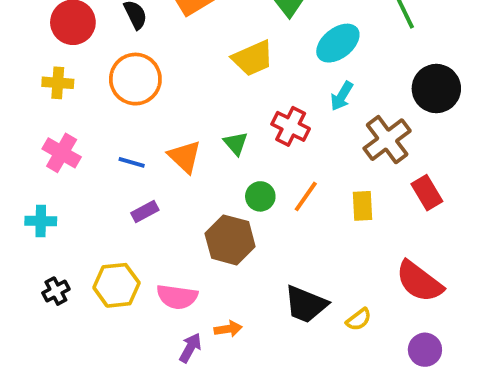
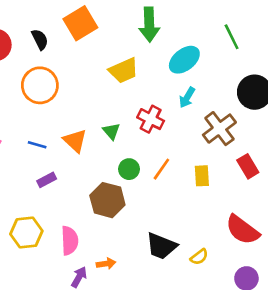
pink semicircle: (177, 297) -> (70, 241), turned -100

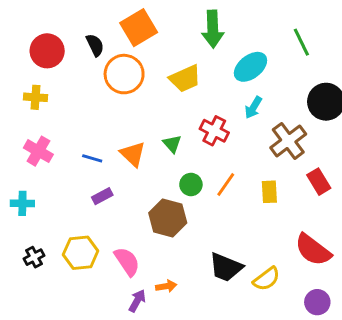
orange circle: (40, 85) -> (124, 74), moved
pink semicircle: (70, 241) -> (127, 261), turned -32
yellow semicircle: (199, 257) -> (266, 279), size x1.4

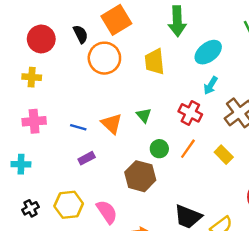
yellow trapezoid: (185, 78) -> (155, 62), turned 108
red cross: (214, 131) -> (190, 113), moved
pink cross: (38, 151) -> (34, 121), turned -35
yellow rectangle: (269, 192) -> (224, 155), turned -42

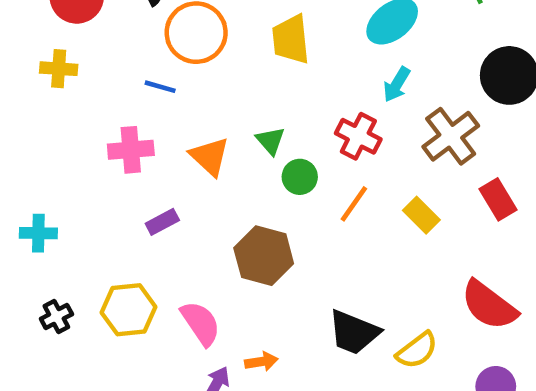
pink cross: (34, 121) -> (131, 150), moved
blue line: (78, 127) -> (160, 87), moved
green circle: (159, 149) -> (300, 177), moved

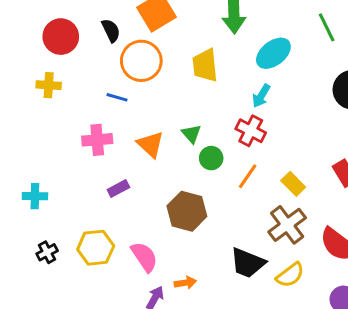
cyan arrow: (397, 84) -> (261, 96), moved
brown cross: (451, 136) -> (287, 225), moved

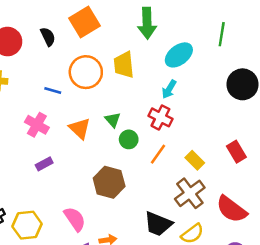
green line: (327, 27) -> (222, 34), turned 35
orange circle: (141, 61) -> (86, 72), moved
pink cross: (97, 140) -> (37, 125), turned 35
purple rectangle: (118, 188) -> (44, 164), moved
yellow hexagon: (96, 248) -> (27, 225), moved

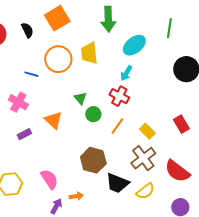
orange triangle: (80, 128) -> (53, 120), moved
brown hexagon: (109, 182) -> (93, 160), moved

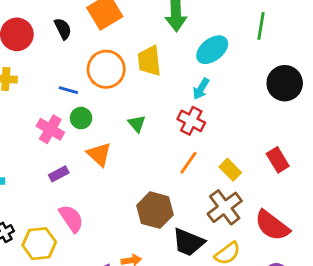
green circle: (93, 114) -> (81, 118), moved
pink semicircle: (49, 179) -> (71, 218), moved

